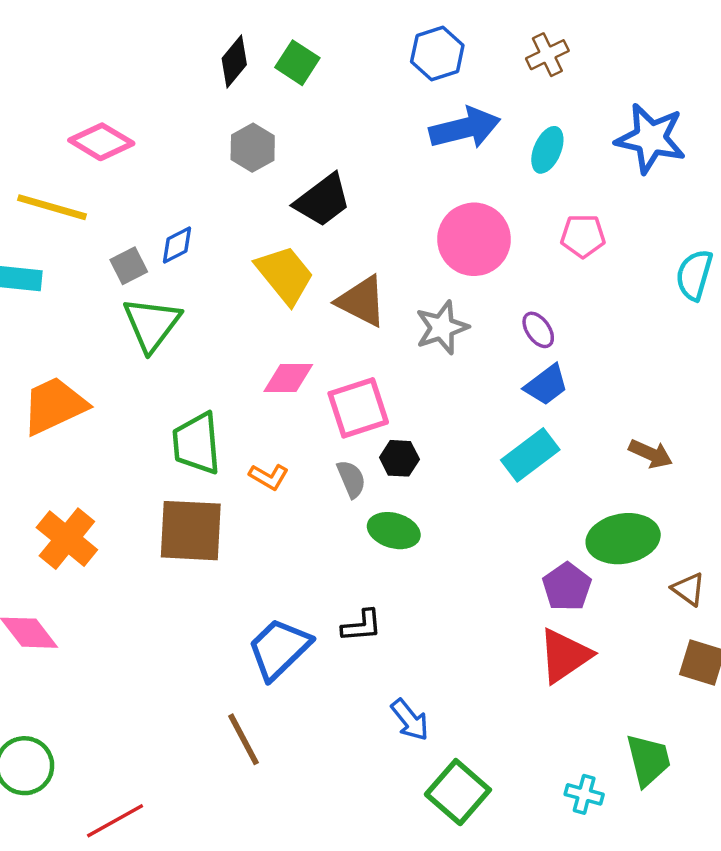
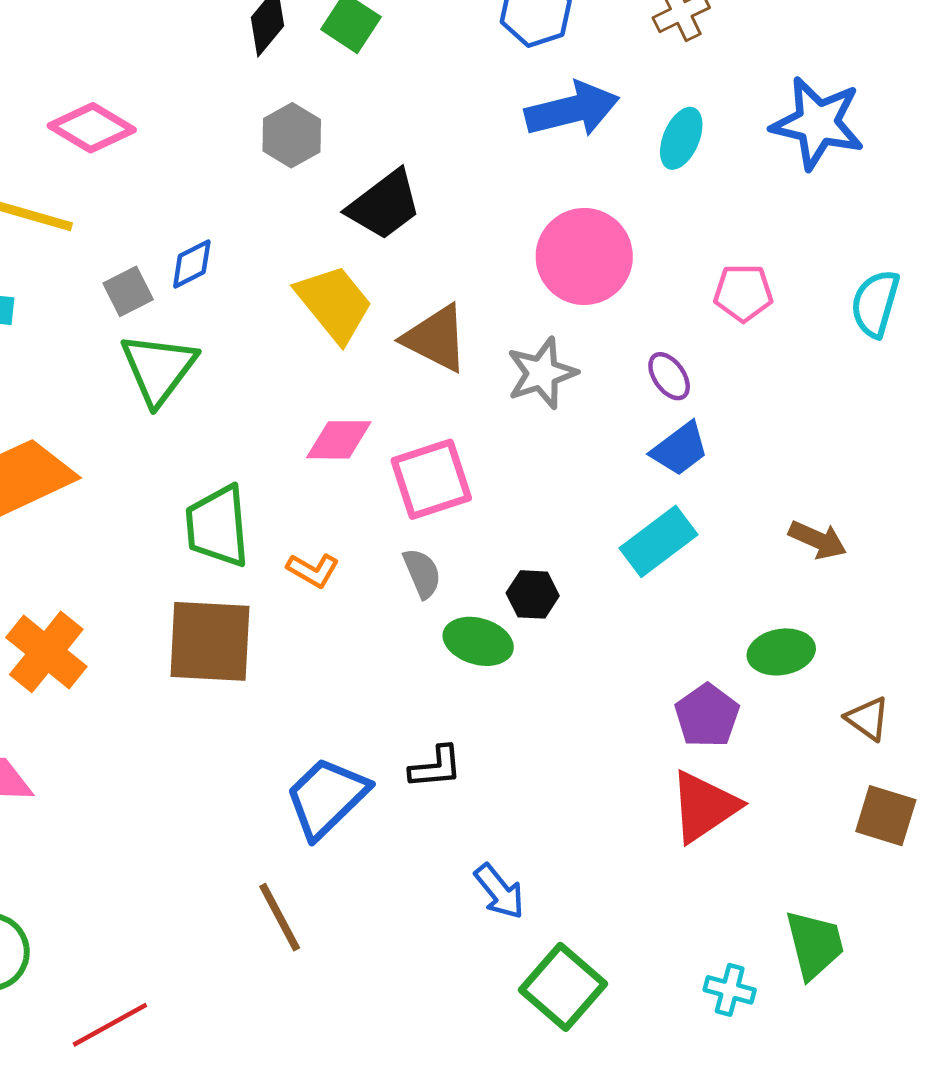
pink pentagon: (583, 236) -> (743, 293), moved
black hexagon: (399, 458) -> (533, 594), moved
green ellipse: (623, 539) -> (781, 652), size x0.7

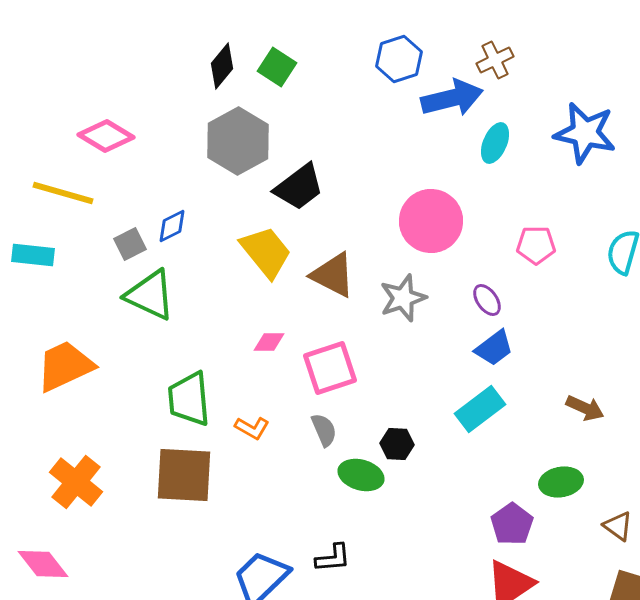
blue arrow: (572, 110) -> (452, 98), moved
gray hexagon: (292, 135) -> (238, 141), size x1.6
green triangle: (158, 369) -> (150, 295), turned -42
pink diamond: (339, 440) -> (269, 342), size x0.7

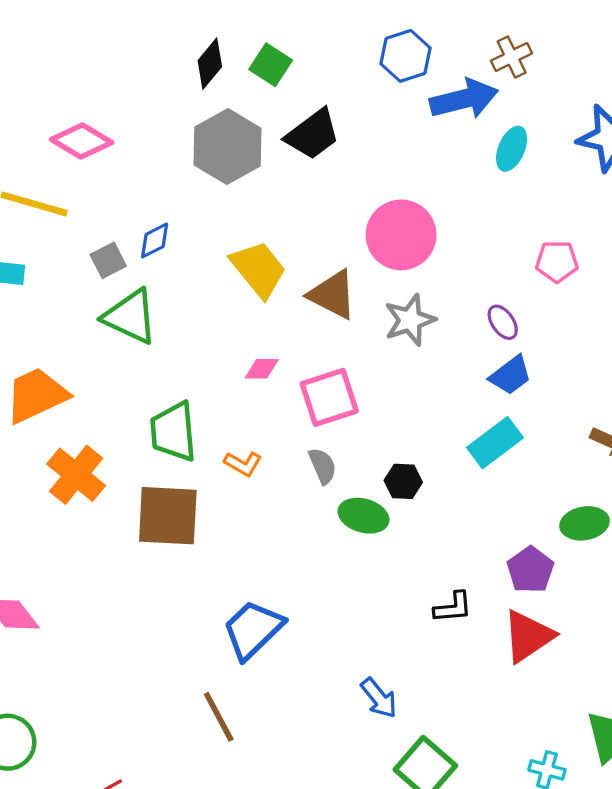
black trapezoid: (299, 187) -> (313, 134), moved
pink circle: (431, 221) -> (401, 235), moved
orange cross: (76, 482) -> (76, 475), moved
black L-shape: (333, 558) -> (453, 607), moved

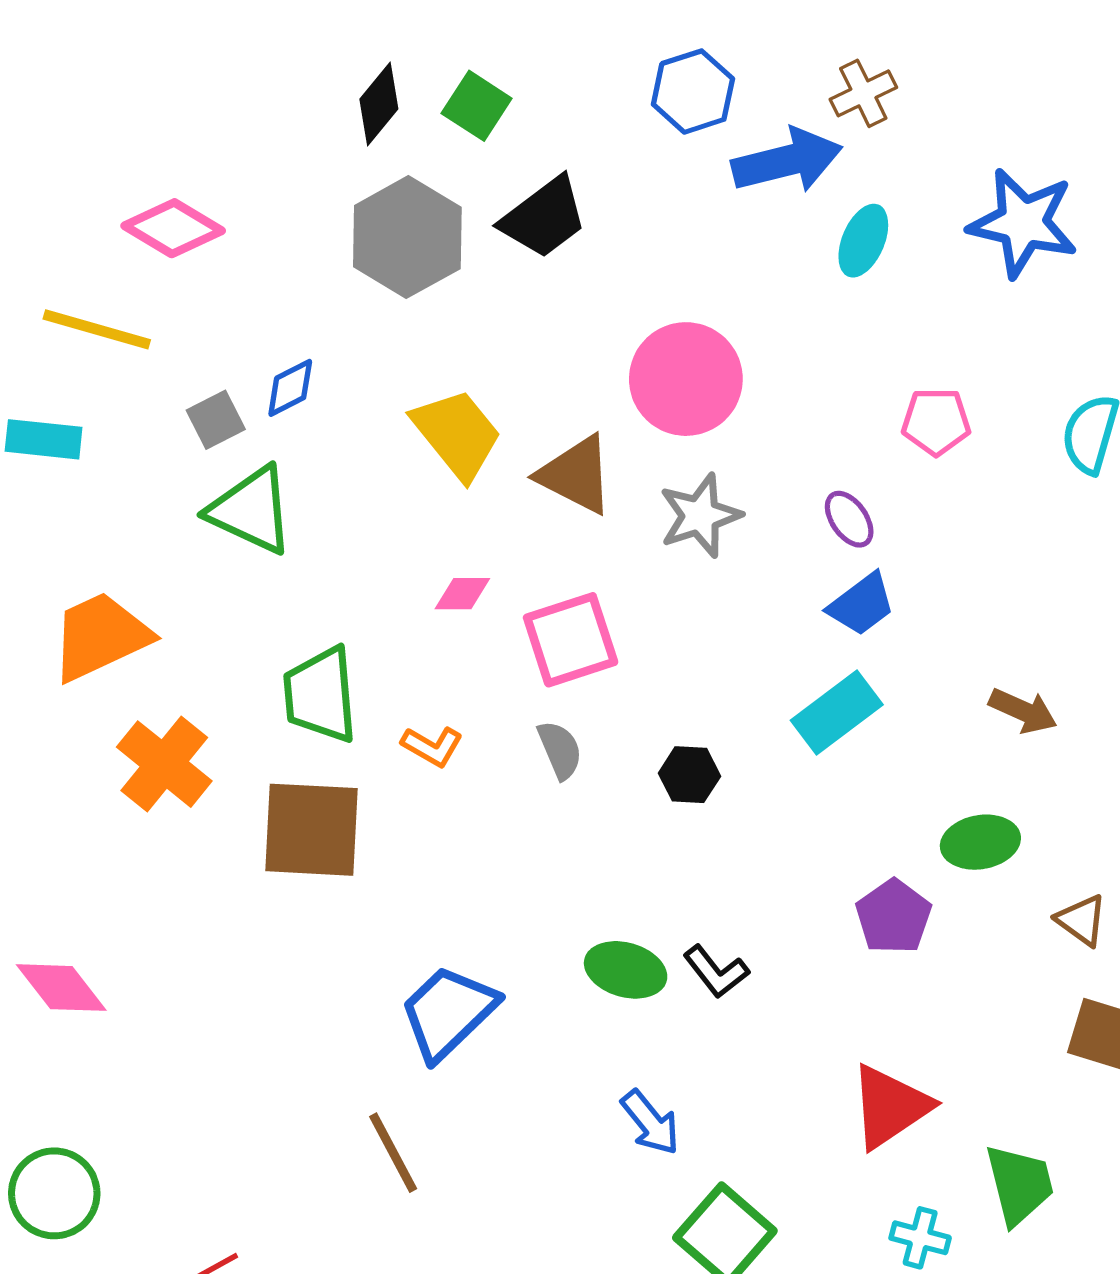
green ellipse: (363, 516) -> (626, 970), moved
black L-shape: (453, 607) -> (716, 972), moved, turned 57
red triangle: (528, 636) -> (890, 1106), moved

